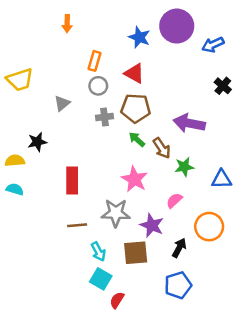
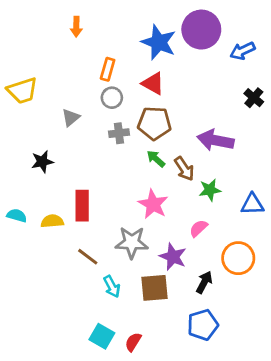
blue star: (139, 37) -> (159, 42), size x1.4
yellow semicircle: (15, 161) -> (52, 221), moved
brown line: (77, 225) -> (88, 257), turned 42
cyan square: (101, 279) -> (102, 336), moved

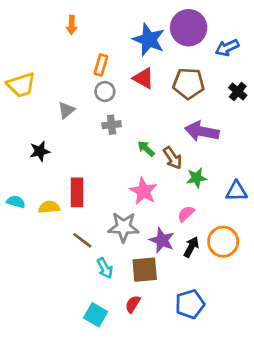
brown pentagon: (154, 123) -> (189, 84), moved
black arrow: (204, 282) -> (191, 247), moved
red semicircle: (133, 342) -> (133, 304), moved

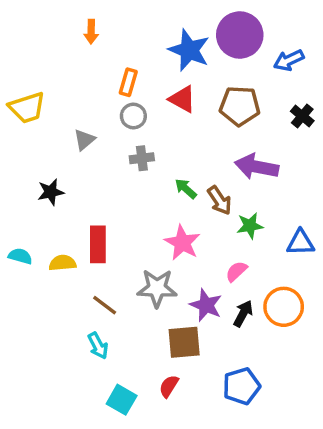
cyan arrow: (105, 268) -> (98, 346), moved

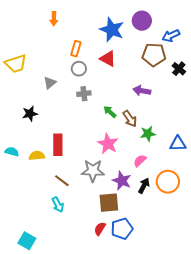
purple circle: (240, 35) -> (142, 21), size x0.7
brown pentagon: (240, 106) -> (154, 55), moved
purple arrow: (257, 167) -> (142, 91), moved, size x0.7
blue pentagon: (241, 386) -> (122, 229), moved
cyan square: (122, 400) -> (27, 241), moved

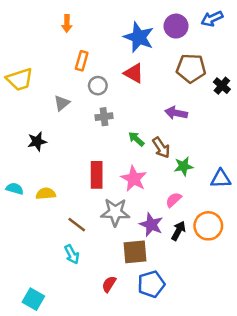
blue arrow: (171, 36) -> (212, 19), moved
orange rectangle: (76, 49) -> (82, 61), moved
red rectangle: (58, 145) -> (97, 175), moved
red semicircle: (100, 229) -> (109, 284), moved

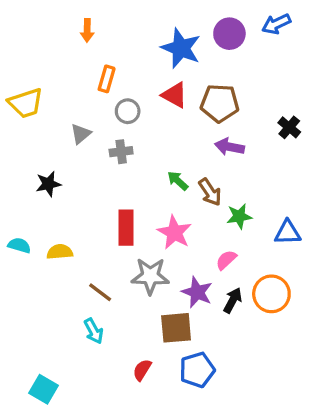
brown pentagon: (191, 68) -> (220, 103), moved
black cross: (222, 86) -> (289, 127), moved
gray cross: (104, 117) -> (121, 152), moved

